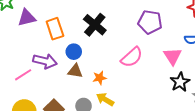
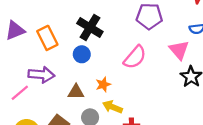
blue circle: (74, 52) -> (82, 54), moved
brown triangle: (75, 71) -> (76, 92), moved

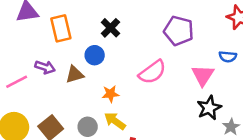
black cross: (90, 28) -> (110, 28), size x0.7
purple arrow: (41, 75) -> (45, 67), size x0.7
brown triangle: (76, 92) -> (75, 74), moved, turned -30

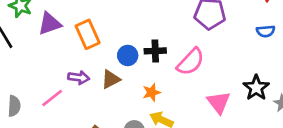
black cross: (110, 28) -> (155, 51), moved, turned -36
pink triangle: (203, 75) -> (219, 102), moved

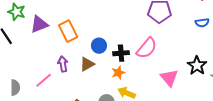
black cross: (155, 51) -> (121, 53), moved
purple arrow: (79, 78) -> (63, 64), turned -105

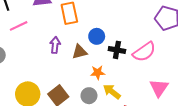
orange star: (118, 73) -> (98, 73), moved
pink line: (44, 80) -> (19, 26), moved

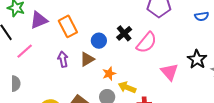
black cross: (117, 50) -> (124, 33), moved, turned -35

